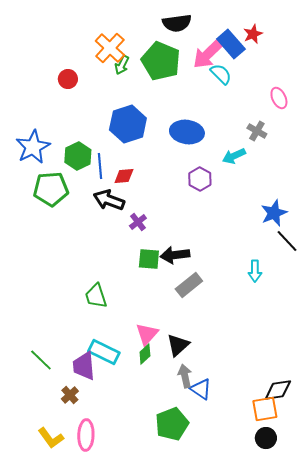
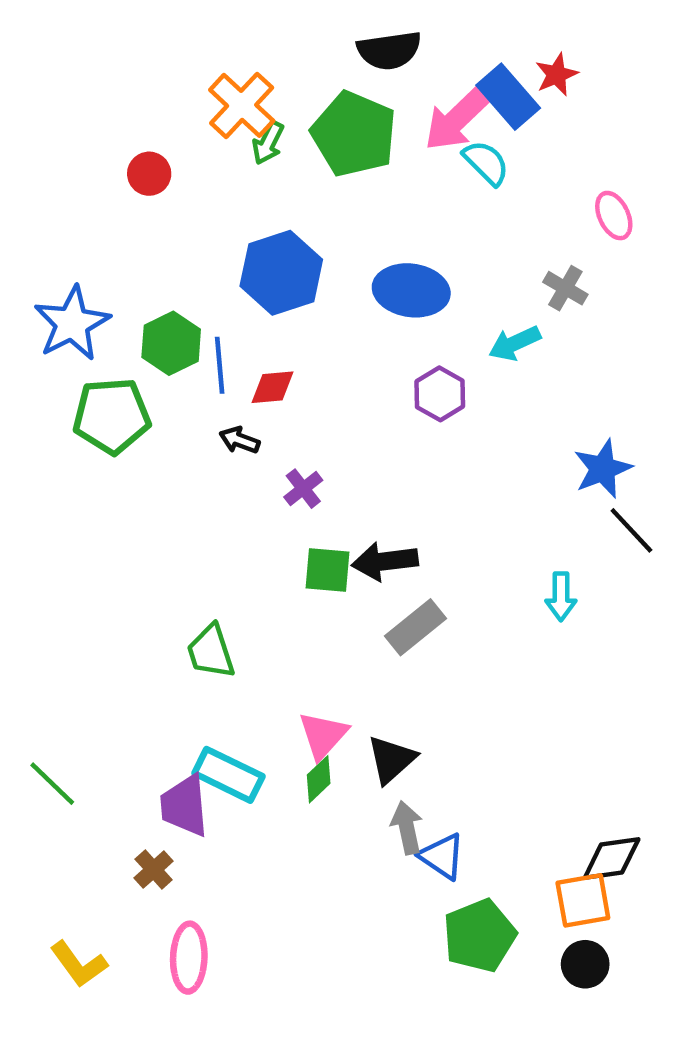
black arrow: (109, 200) -> (239, 440), size x0.6
green line: (41, 360) -> (52, 784), moved
green pentagon: (172, 424) -> (479, 936), moved
yellow L-shape: (51, 438) -> (79, 964), moved

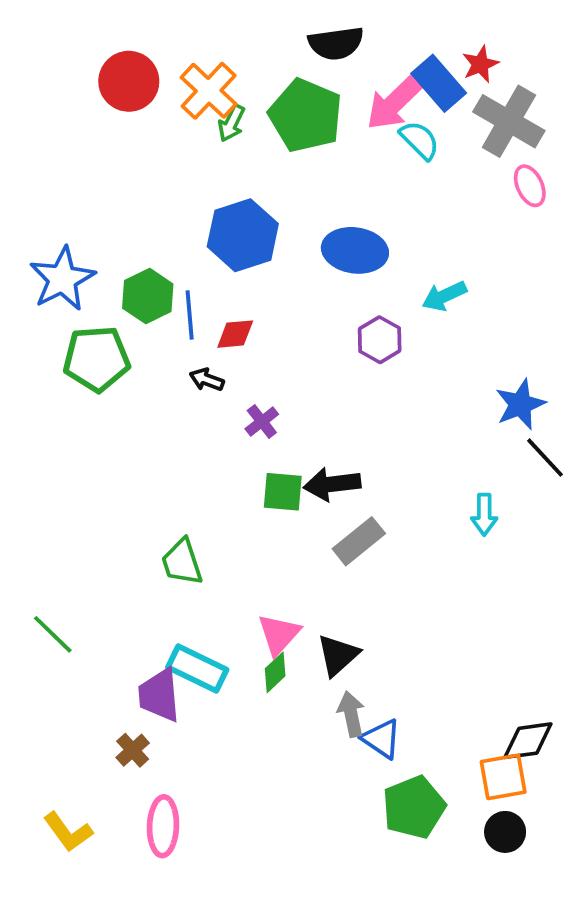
red circle: (149, 174) -> (129, 81), moved, size x1.6
gray cross: (565, 288) -> (509, 121), moved, size x1.8
green line: (52, 784) -> (53, 634), moved

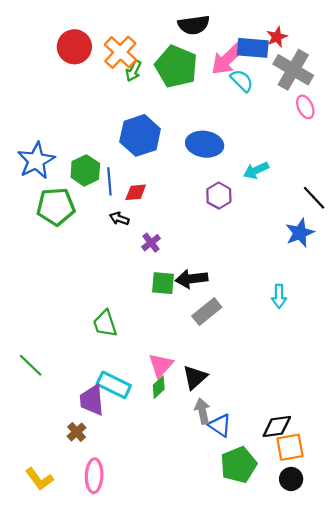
blue rectangle: (439, 83) -> (253, 48), turned -44
black line: (545, 458) -> (314, 198), moved
black diamond: (528, 741) -> (277, 426), moved

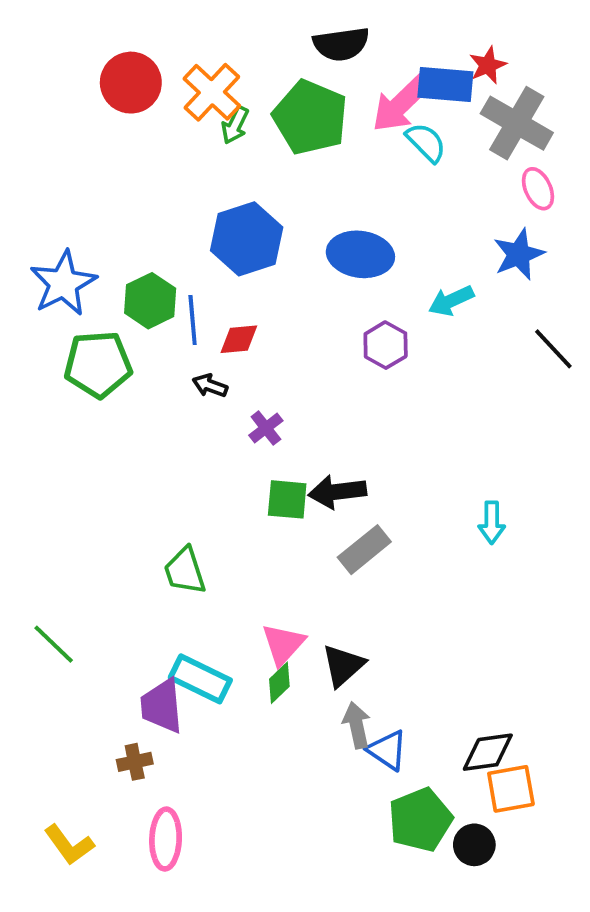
blue star: (300, 233) -> (519, 254), moved
brown cross: (77, 432) -> (135, 762), turned 30
black circle: (291, 479) -> (474, 845), moved

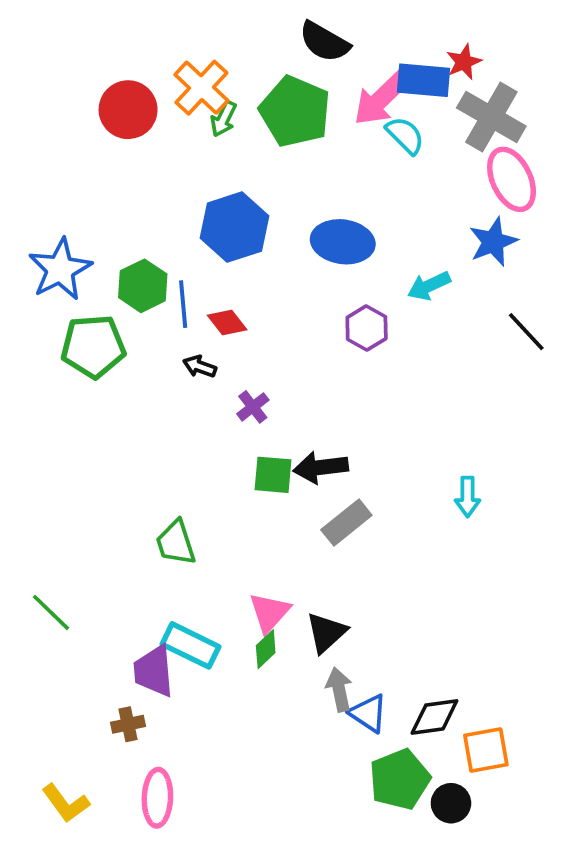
black semicircle: (341, 44) -> (324, 42), turned 38
red circle: (131, 83) -> (128, 110), moved
pink ellipse: (538, 189) -> (512, 179), size x1.6
red diamond: (239, 339) -> (227, 322), turned 57
black diamond: (488, 752) -> (434, 717), moved

